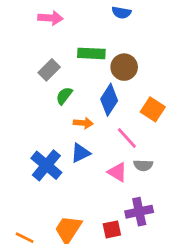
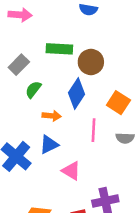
pink line: (127, 138) -> (94, 130), turned 45
gray semicircle: (143, 165) -> (125, 138), moved
pink triangle: (117, 172) -> (71, 171), moved

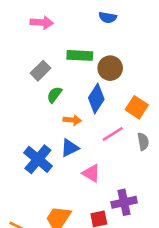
pink line: (94, 130) -> (113, 134), turned 55
gray semicircle: (125, 138) -> (143, 142), turned -102

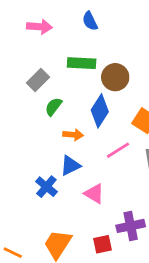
blue semicircle: (108, 17) -> (90, 21), moved, turned 54
blue cross: (38, 159) -> (46, 187), moved, size x0.7

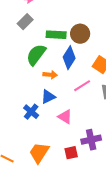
green rectangle: (82, 63) -> (56, 35), moved
gray rectangle: (38, 80) -> (25, 22), moved
green semicircle: (53, 107) -> (36, 55), size x1.6

